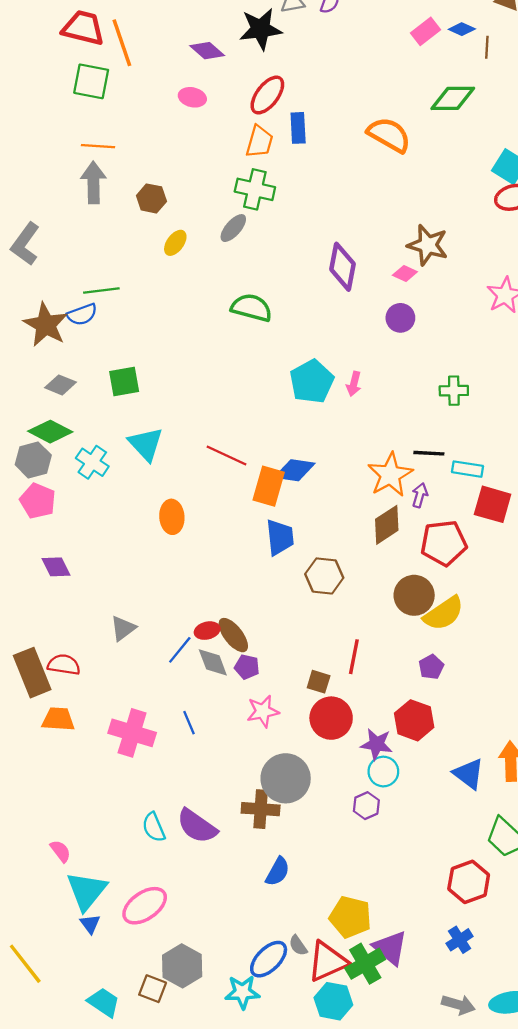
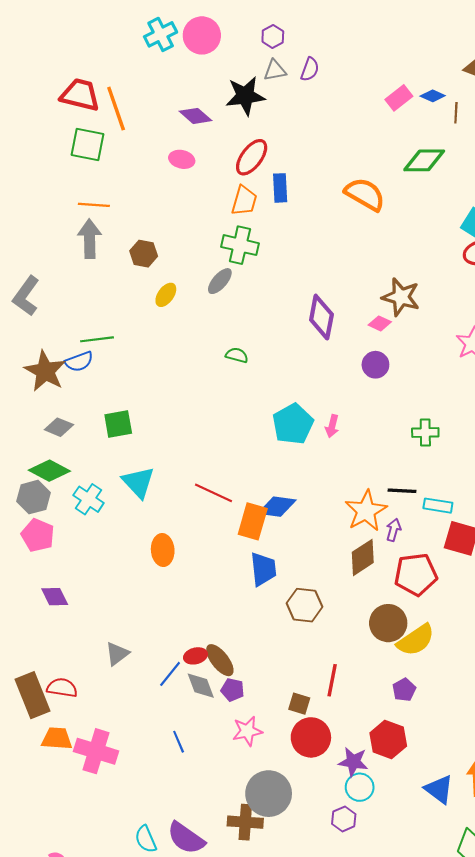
green semicircle: (251, 308) -> (237, 355), size x0.6
pink cross: (132, 733) -> (96, 751), moved

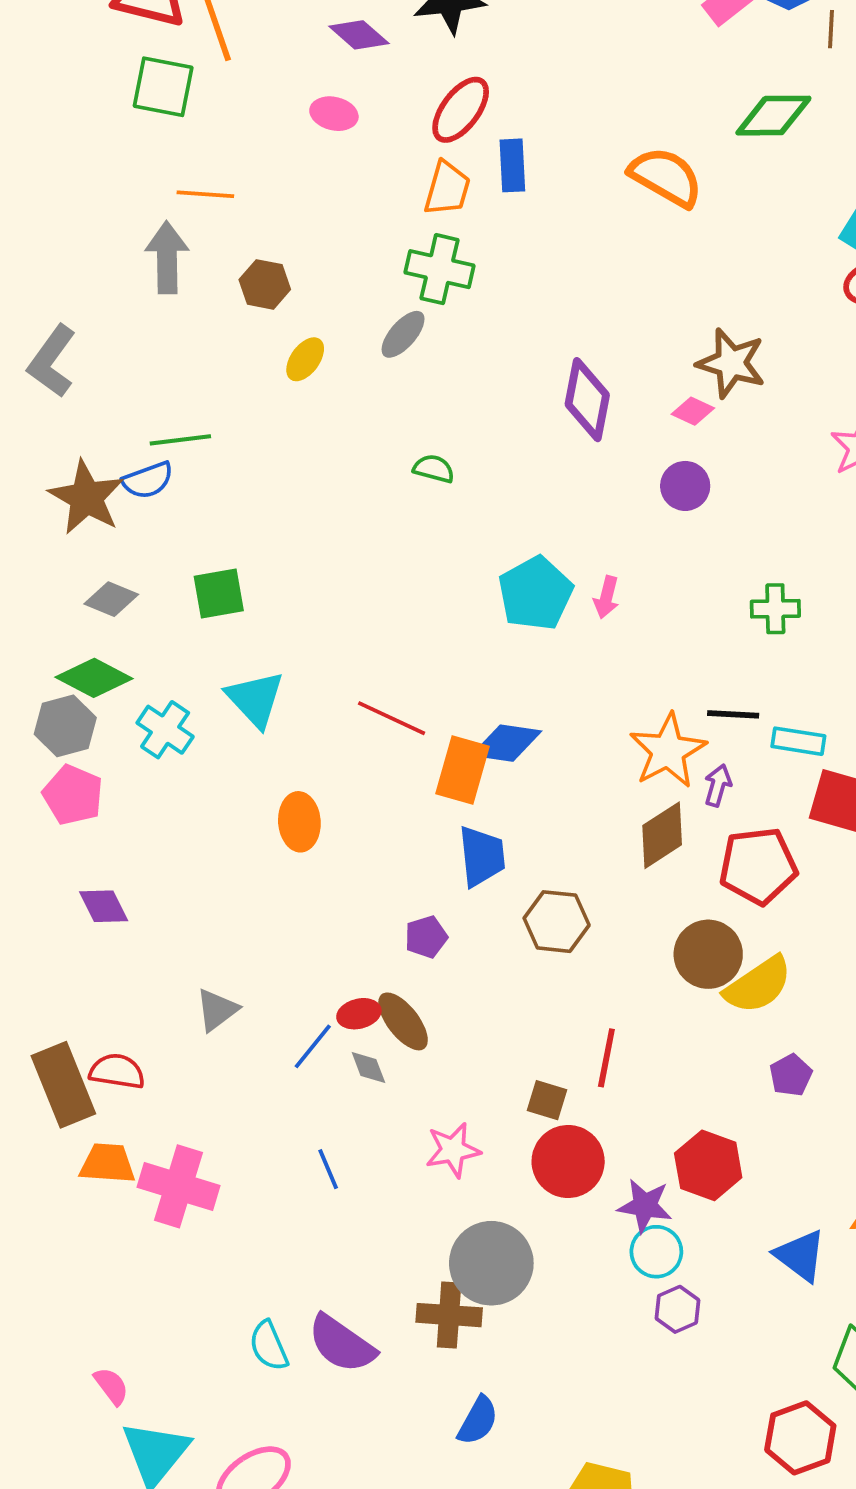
orange line: (94, 205) -> (205, 194), moved
gray diamond: (201, 686) -> (368, 1067), size x0.7
purple pentagon: (233, 690) -> (426, 937), moved, turned -30
purple pentagon: (404, 690) -> (791, 1075), moved
purple hexagon: (344, 819) -> (677, 1309), moved

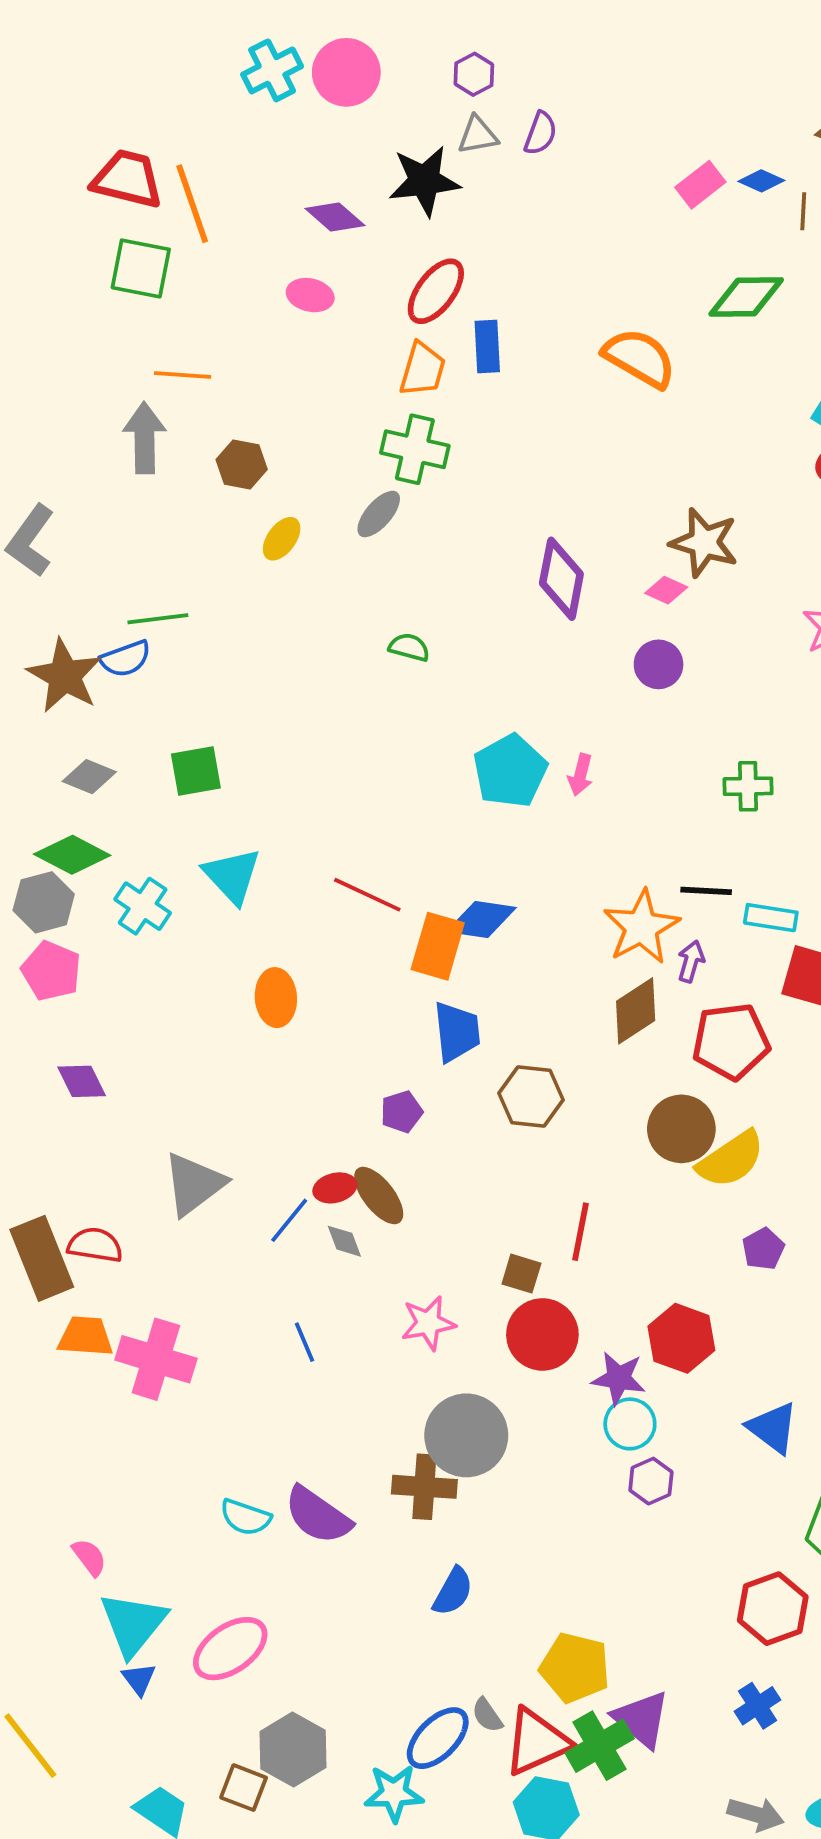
gray triangle: (217, 1010) -> (194, 1184), size x1.5
cyan semicircle: (269, 1346) -> (245, 1517), turned -48

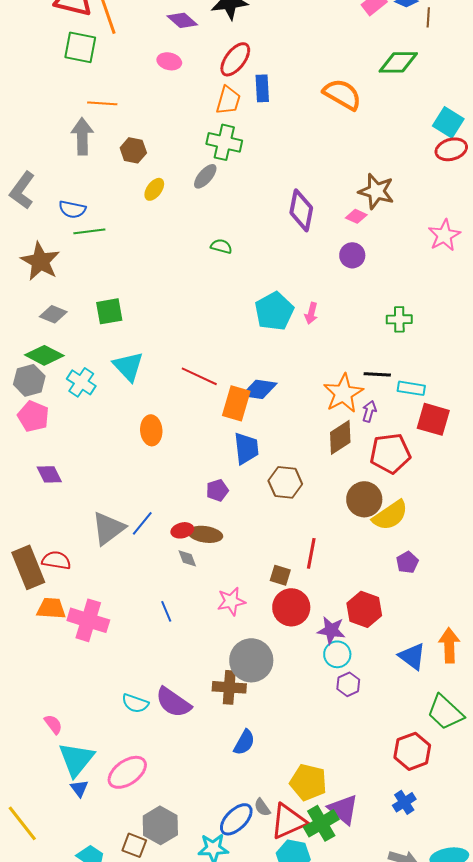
blue semicircle: (125, 659) -> (72, 209), moved, turned 32
brown ellipse: (379, 1196) -> (205, 534), turned -44
blue line: (289, 1220) -> (142, 523), moved

